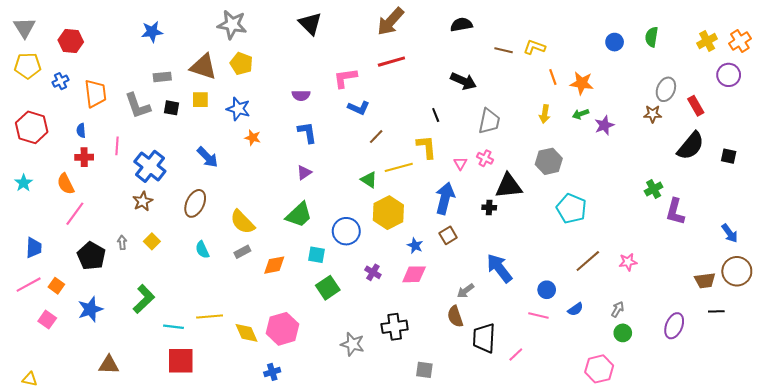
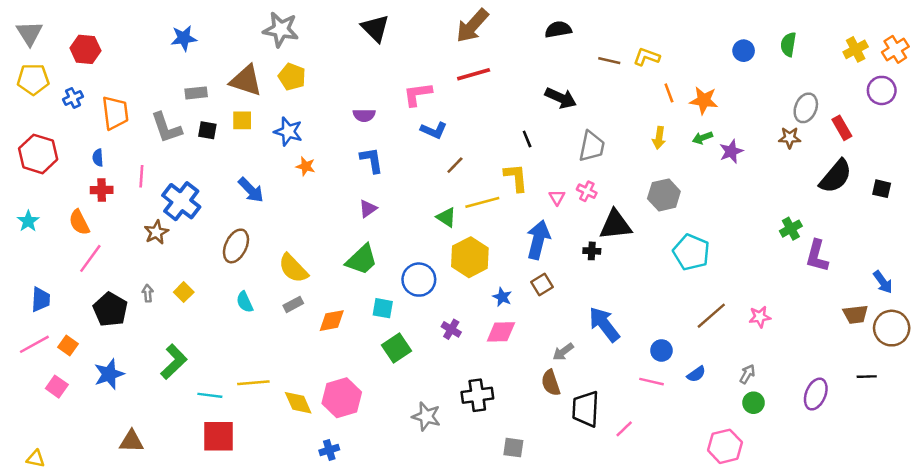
brown star: (143, 201) -> (156, 232), moved
brown trapezoid: (705, 281) -> (856, 314), moved

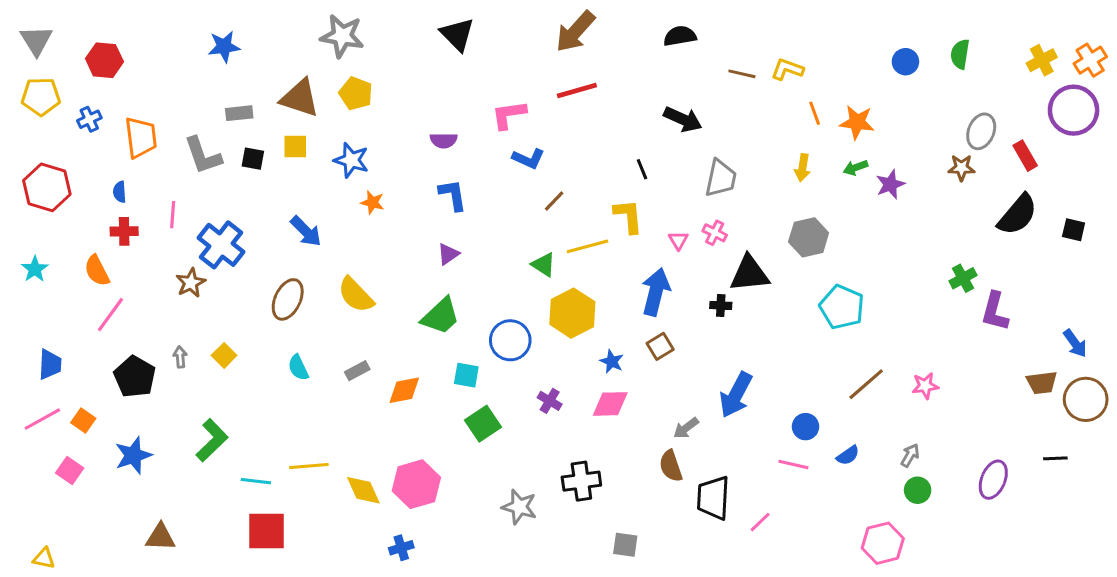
purple circle: (882, 90) -> (1074, 110), size x1.4
yellow semicircle: (293, 268) -> (356, 295), moved
blue arrow: (604, 324) -> (736, 395), turned -114

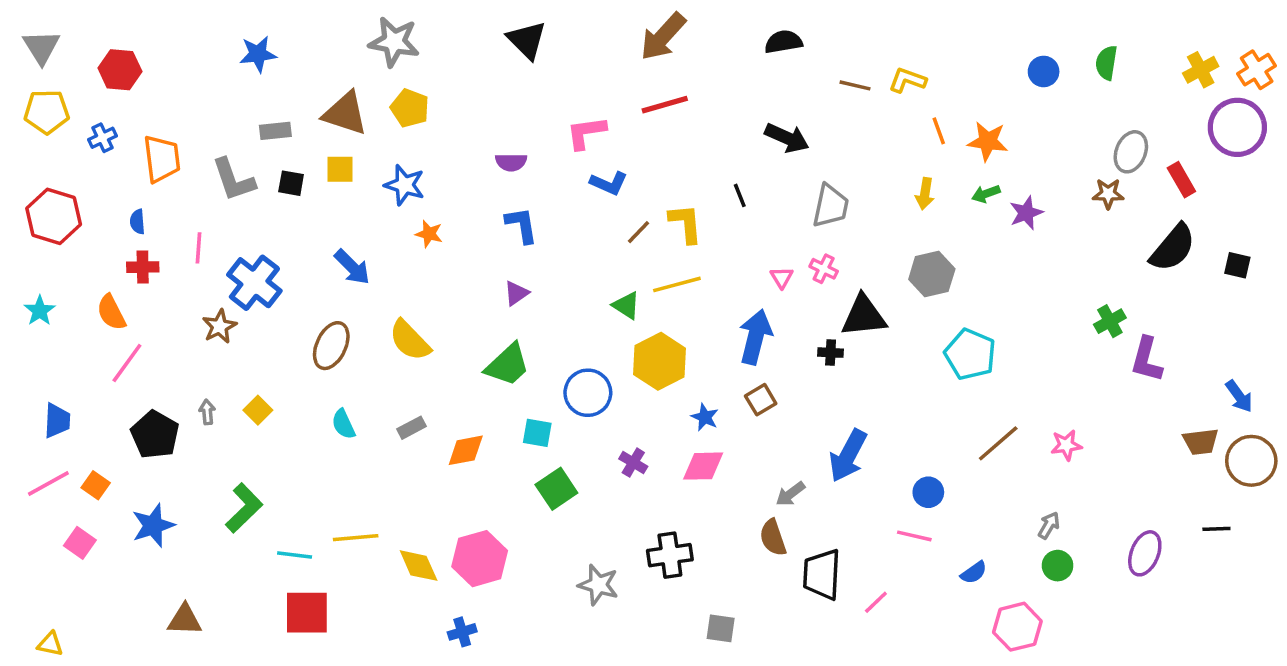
yellow L-shape: (628, 216) -> (686, 223), moved
blue semicircle: (848, 455) -> (974, 573), moved

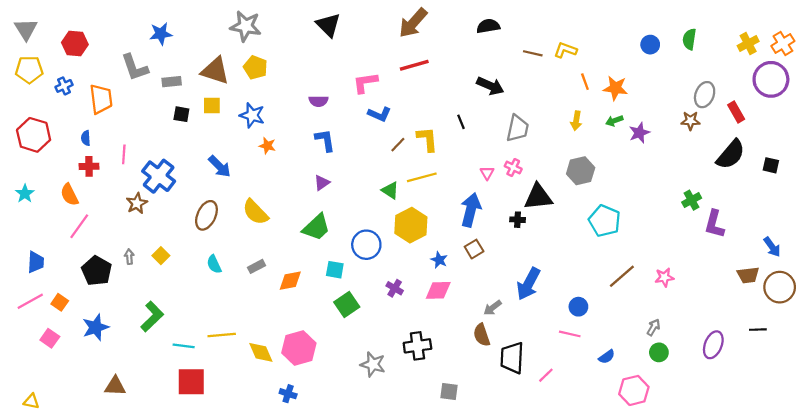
gray L-shape: (233, 180) -> (135, 67), moved
blue cross: (462, 632) -> (288, 394), turned 35

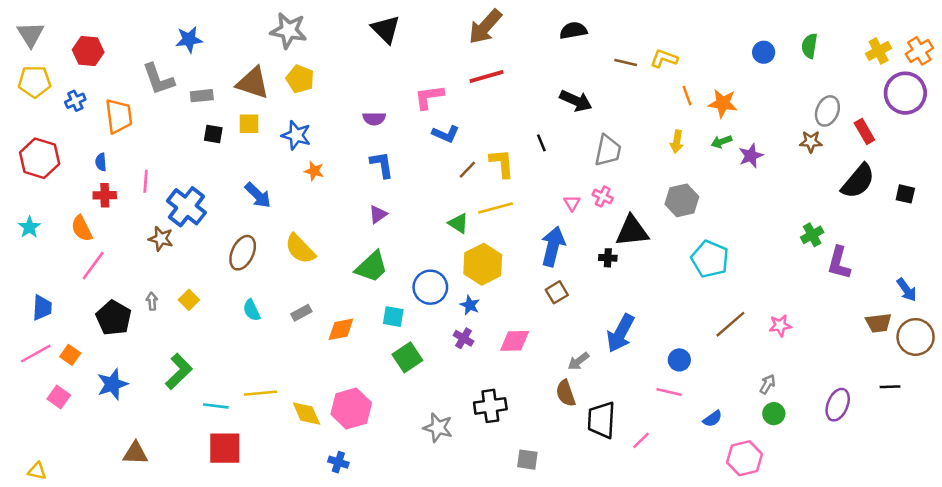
brown star: (137, 203) -> (161, 239), turned -30
blue star: (439, 260) -> (470, 305), moved

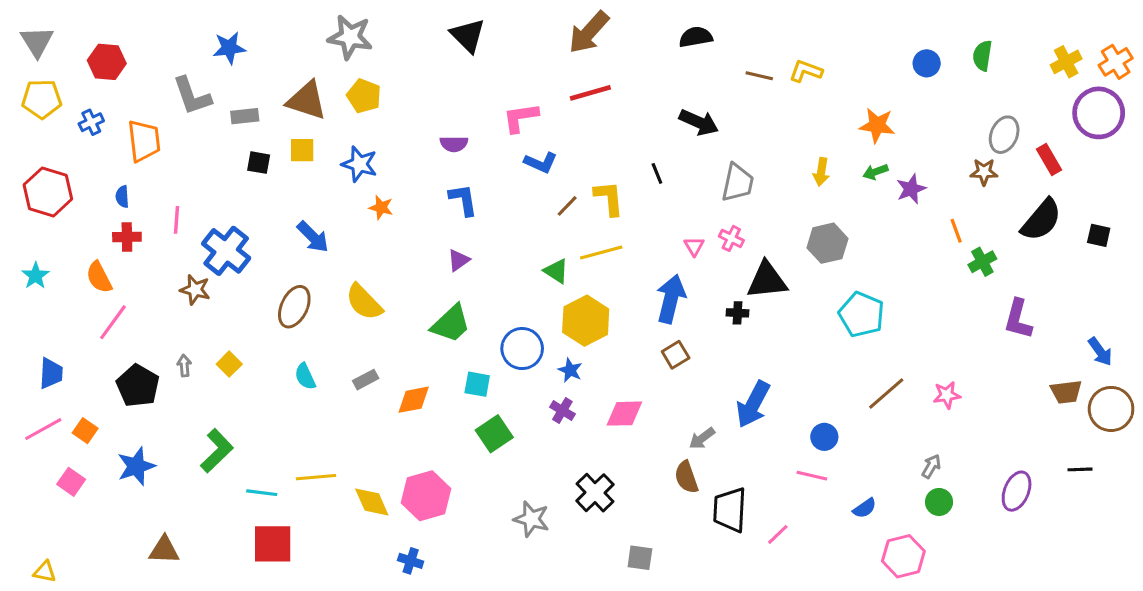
orange line: (687, 96) -> (956, 231), moved
green cross: (812, 235) -> (982, 262), moved
black cross: (490, 406) -> (595, 493), turned -36

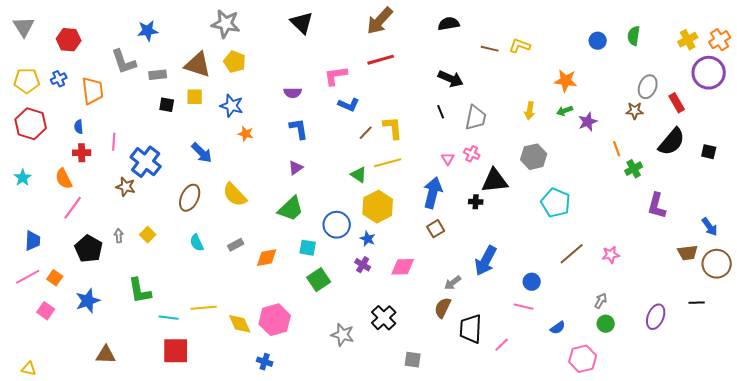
yellow pentagon: (42, 99) -> (27, 81), moved
black line: (657, 173) -> (441, 112), moved
green L-shape: (217, 451) -> (140, 291), turned 124
brown semicircle: (686, 477) -> (443, 308), turned 45

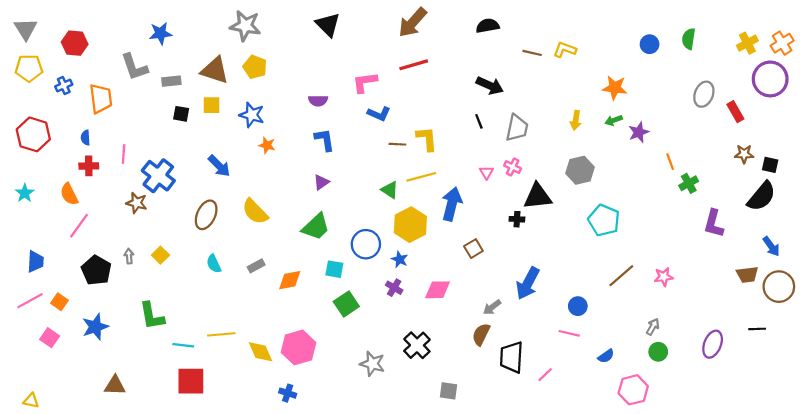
yellow pentagon: (27, 81) -> (29, 68), moved
brown star: (635, 111) -> (744, 154), moved
brown line: (366, 133) -> (397, 144), turned 49
black semicircle: (672, 142) -> (761, 196), moved
blue arrow: (433, 193) -> (452, 204), moved

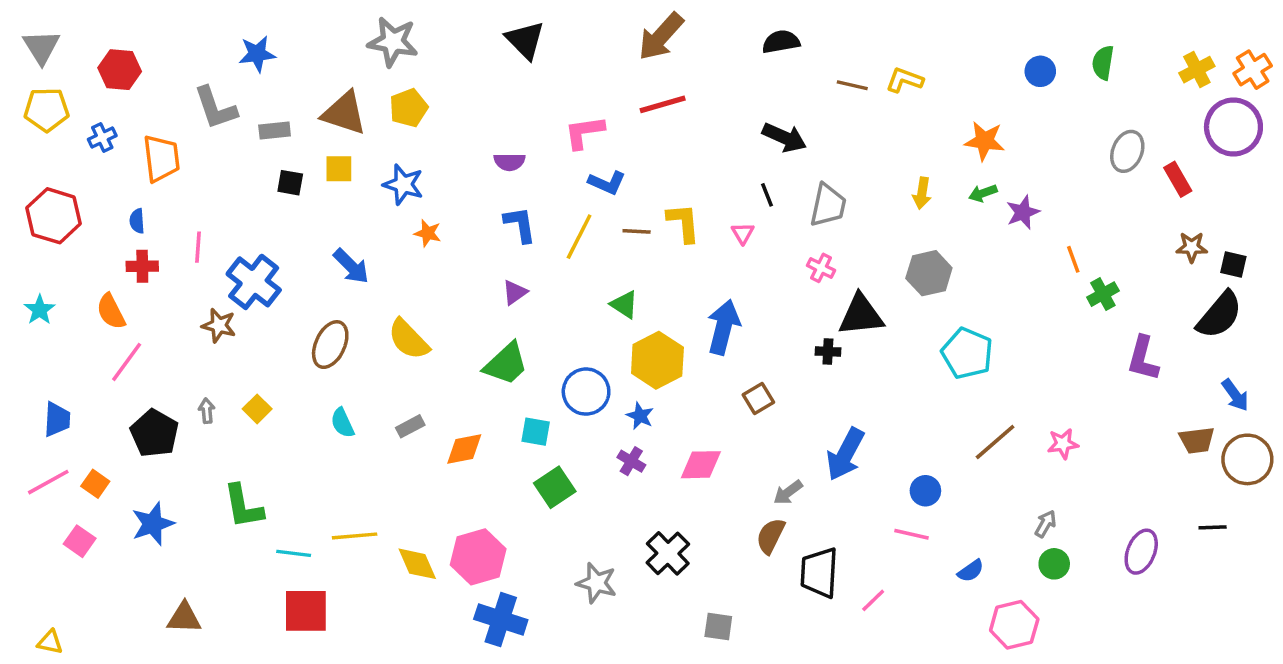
yellow pentagon: (255, 67) -> (409, 108), turned 30
pink triangle: (487, 172) -> (743, 233), moved
yellow line: (421, 177) -> (579, 237), moved, turned -48
blue cross: (288, 393) -> (501, 620), moved, size x1.8

